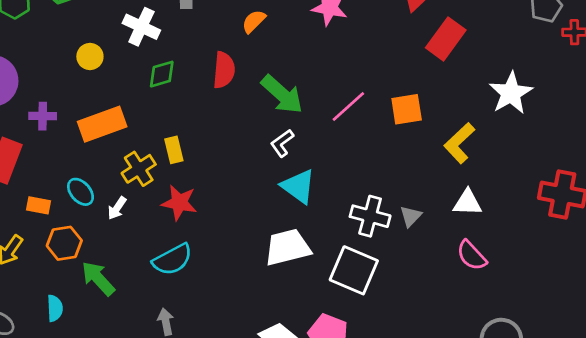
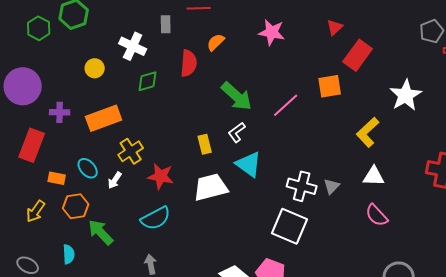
red semicircle: (224, 70) -> (189, 63), moved
orange square: (407, 109) -> (330, 86), moved
yellow rectangle: (174, 150) -> (205, 144), moved
white trapezoid: (288, 247) -> (211, 187), moved

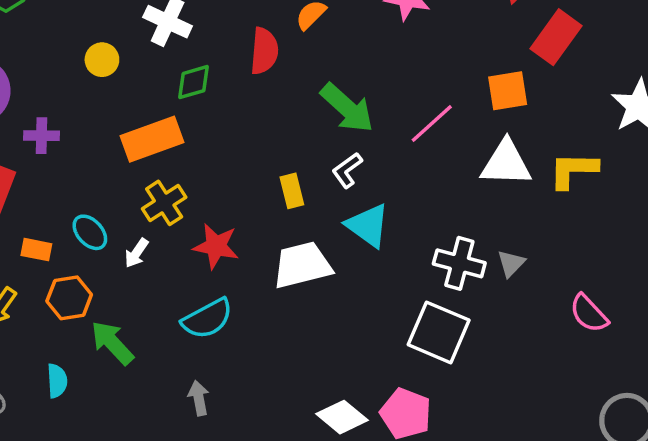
orange rectangle: (104, 118) -> (152, 139), moved
yellow L-shape: (368, 132) -> (573, 170), turned 44
white triangle: (374, 176) -> (506, 163), moved, size x1.4

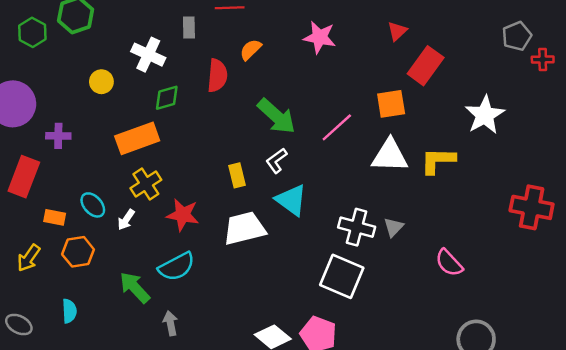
green arrow: (112, 343) -> (135, 288), moved

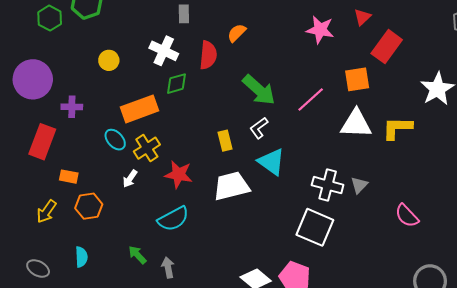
pink star: (320, 37) -> (320, 30), moved
white cross: (148, 55) -> (164, 51), moved
green diamond: (167, 98) -> (176, 84), moved
cyan ellipse: (93, 205) -> (115, 140), moved
green arrow: (135, 288) -> (137, 255), moved, size x0.7

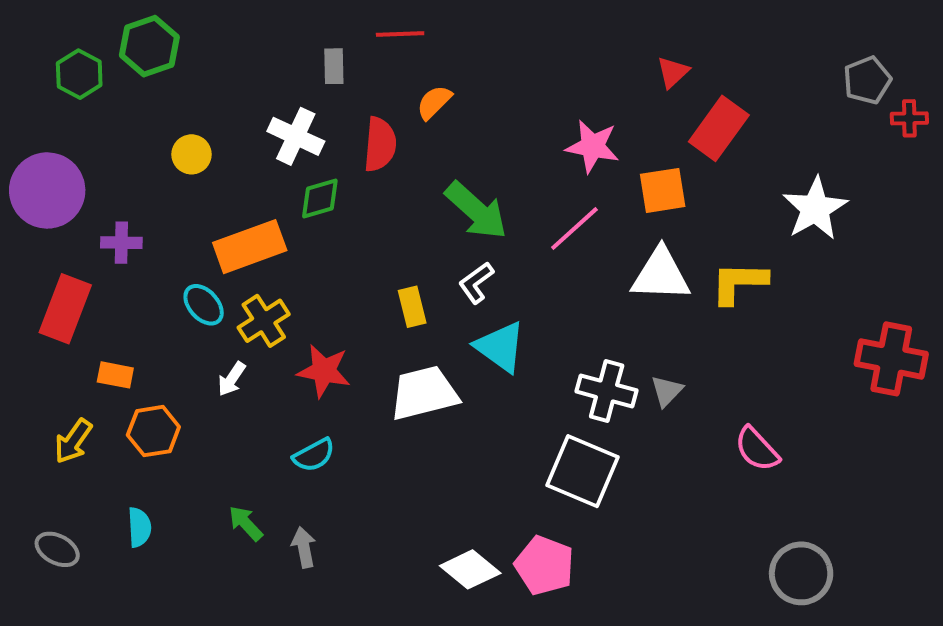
pink star: (320, 30) -> (593, 146), moved
cyan semicircle: (173, 219) -> (314, 455), size x0.7

